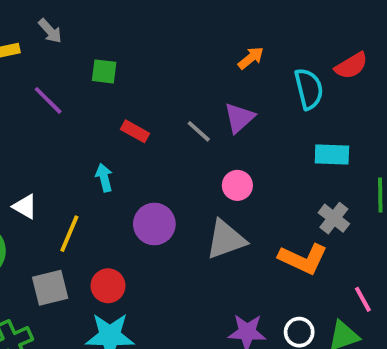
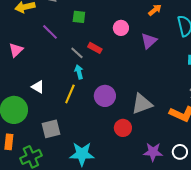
gray line: (199, 131) -> (77, 53), moved
pink circle: (237, 185) -> (121, 28), moved
yellow line: (69, 234) -> (70, 94), moved
red circle: (108, 286) -> (123, 128), moved

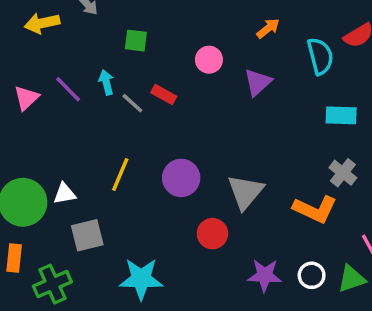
purple line: (50, 32) -> (68, 89), moved
cyan arrow: (79, 72) -> (106, 82), moved
white triangle: (38, 87) -> (65, 194), moved, turned -40
gray triangle: (142, 104) -> (245, 192), turned -30

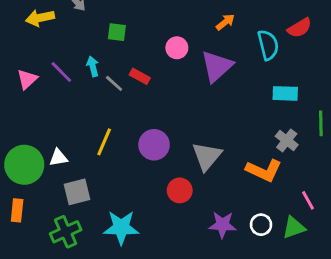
purple triangle: (258, 82) -> (217, 66), size x1.4
green cross: (52, 284) -> (66, 232), moved

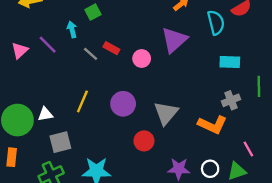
green square: (117, 32) -> (93, 12), turned -35
pink circle: (177, 48) -> (142, 59), moved
cyan arrow: (93, 66) -> (72, 30), moved
gray cross: (287, 140) -> (231, 100), turned 30

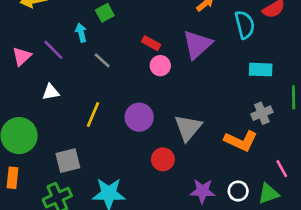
red rectangle: (111, 48) -> (151, 43), moved
white triangle: (45, 114) -> (51, 92), moved

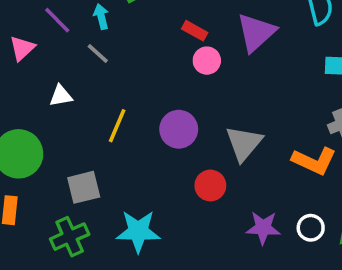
purple line: (53, 50) -> (57, 20), moved
gray line: (102, 60) -> (98, 54), moved

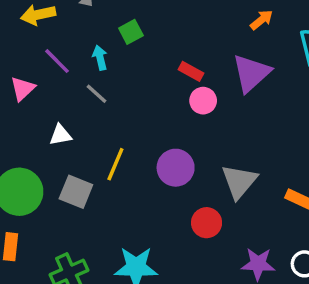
gray square: (84, 187) -> (76, 192), moved, turned 36

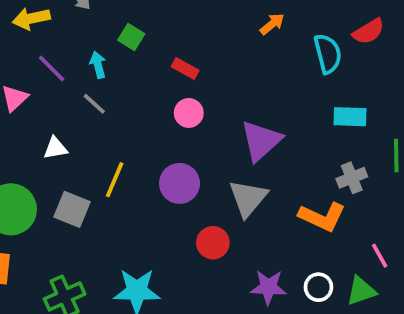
green square: (131, 32) -> (131, 37), turned -30
red rectangle: (191, 71) -> (185, 68), moved
purple triangle: (251, 73) -> (261, 141), moved
pink circle: (203, 101) -> (189, 113), moved

